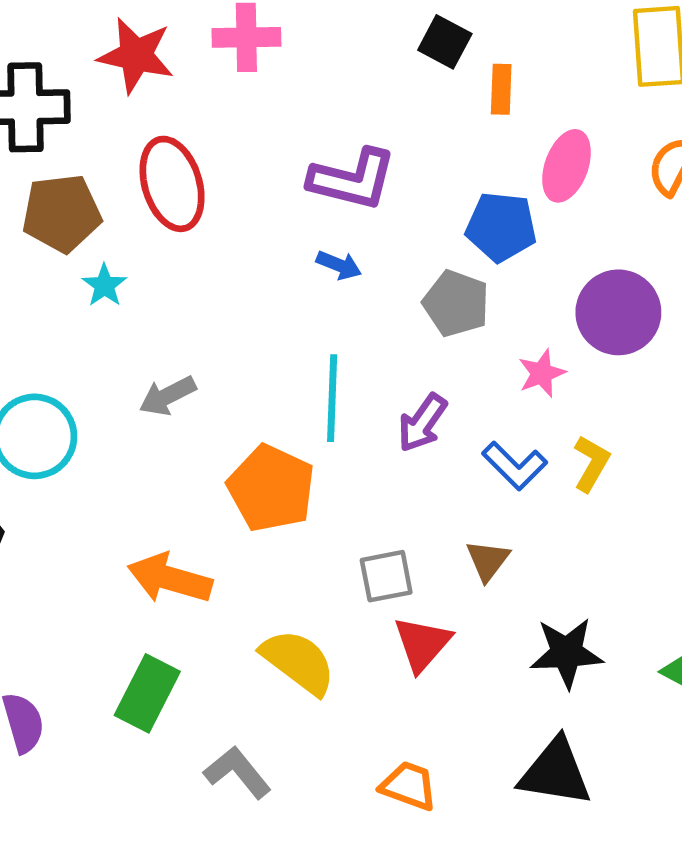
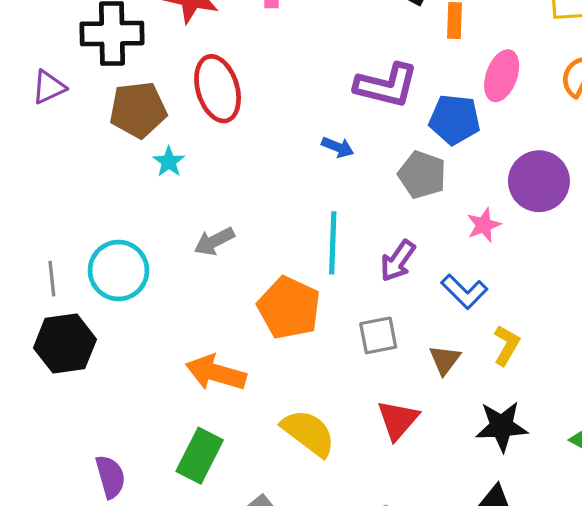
purple L-shape: (352, 179) -> (386, 85), moved
yellow L-shape: (591, 463) -> (506, 345), moved
gray square: (386, 576) -> (378, 335), moved

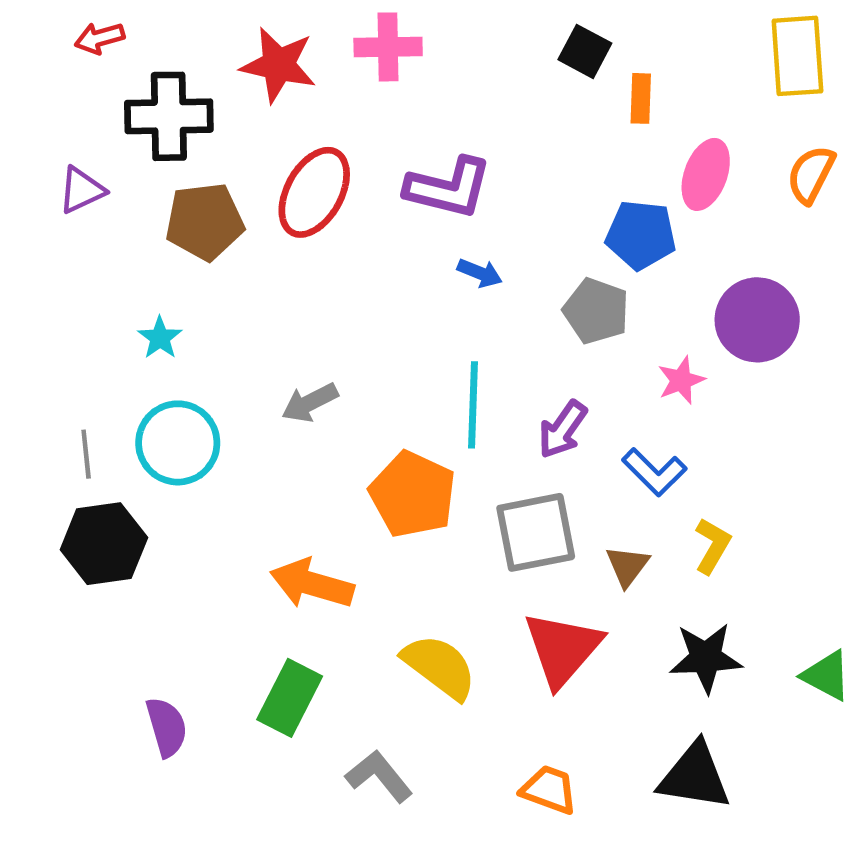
purple L-shape: (386, 85) -> (448, 188), moved
red ellipse: (218, 89) -> (314, 192), turned 46
cyan star: (169, 162) -> (160, 338), moved
gray square: (378, 335) -> (536, 532), size x1.5
red triangle: (398, 420) -> (563, 649), size x1.4

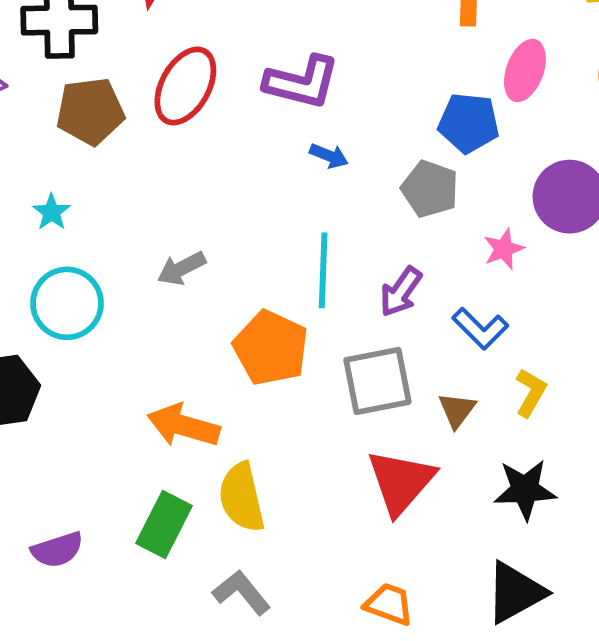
yellow semicircle: (439, 667) -> (242, 497), moved, turned -140
purple semicircle: (167, 727) -> (57, 550), turned 88
black triangle: (695, 776) -> (515, 592), turned -38

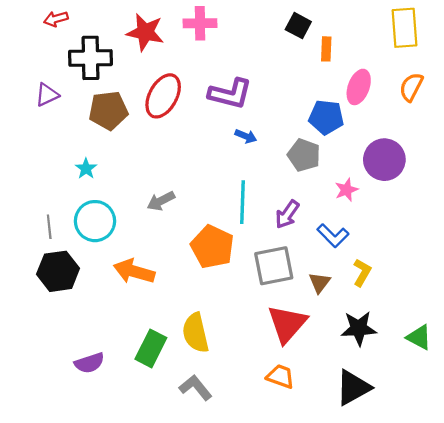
orange arrow: (183, 426) -> (134, 271), moved
orange trapezoid: (389, 604) -> (280, 376), moved

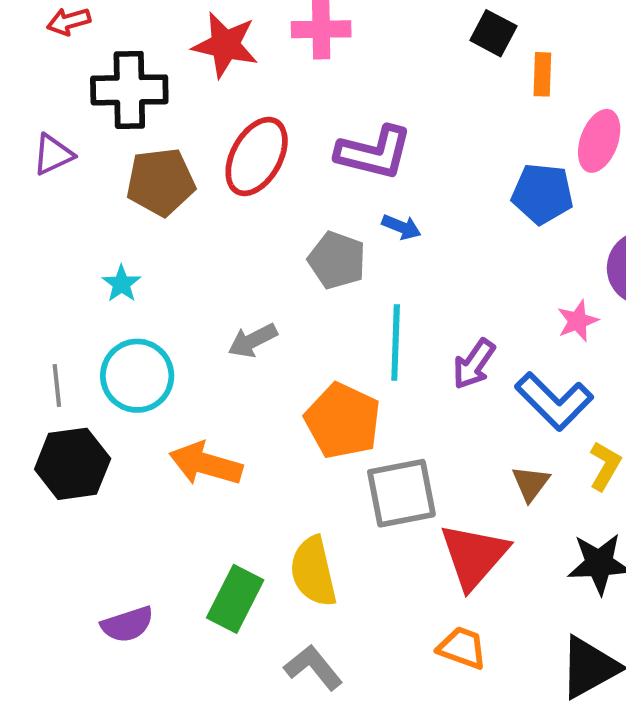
gray pentagon: (304, 155) -> (337, 260), moved
blue L-shape: (333, 236) -> (554, 401), size x1.4
gray square: (274, 266) -> (401, 493), moved

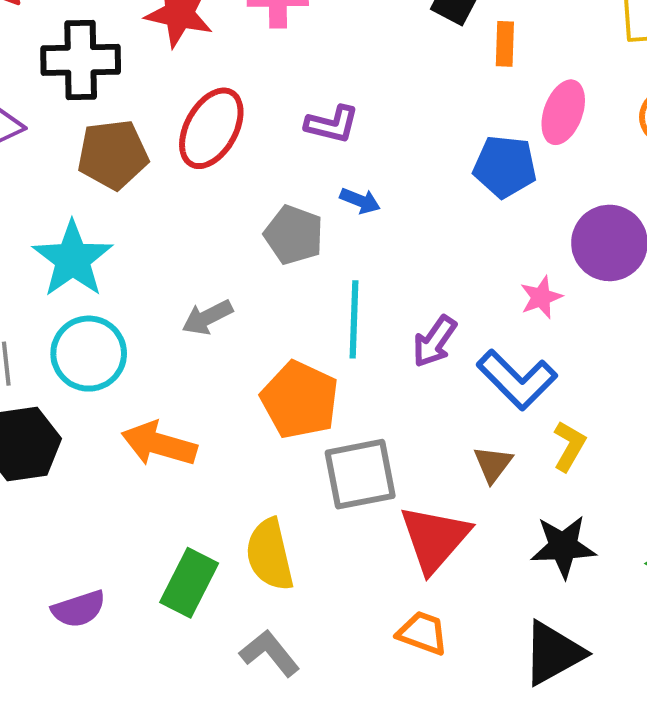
purple L-shape: (374, 153) -> (332, 124), size x0.7
cyan star: (121, 284) -> (73, 259), size x2.0

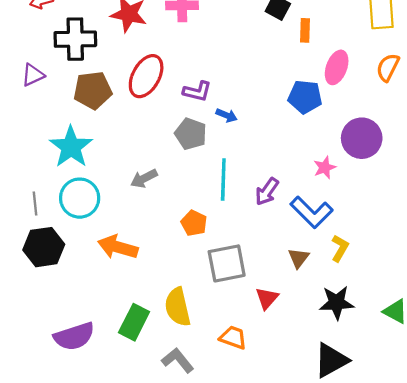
purple L-shape: (332, 124) -> (197, 91), moved
orange pentagon: (300, 400) -> (194, 223), size x0.6
red triangle: (435, 539) -> (267, 298), size x0.6
purple semicircle: (79, 609) -> (74, 336), size x1.4
orange trapezoid: (422, 633) -> (233, 337), moved

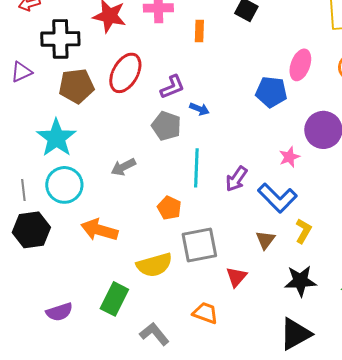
orange rectangle: (305, 30) -> (199, 31), moved
purple L-shape: (197, 91) -> (172, 87), turned -36
yellow semicircle: (178, 307) -> (154, 265), moved, turned -93
purple semicircle: (74, 336) -> (59, 312), size x0.7

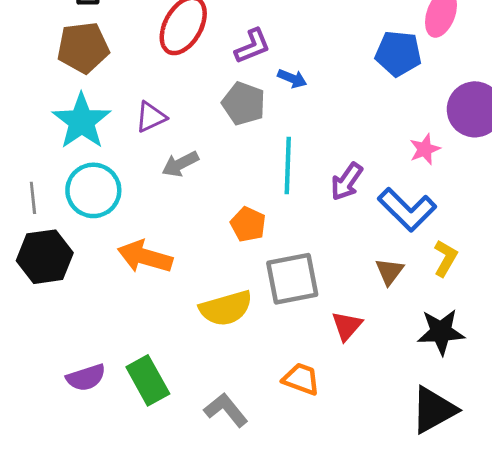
purple triangle: (21, 72) -> (151, 117), moved
brown pentagon: (76, 86) -> (83, 48), moved
green rectangle: (114, 299) -> (148, 380), moved, turned -56

